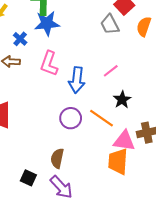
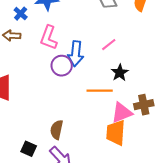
purple circle: (71, 118) -> (62, 66), moved
orange line: (102, 118) -> (100, 91), turned -35
pink triangle: (124, 141) -> (122, 113), turned -30

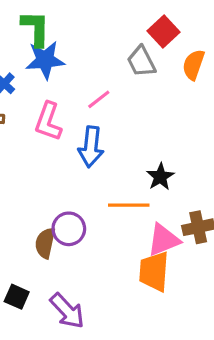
pink line: (109, 45) -> (99, 99), moved
purple circle: (62, 66) -> (69, 229), moved
brown semicircle: (57, 130) -> (45, 243), moved

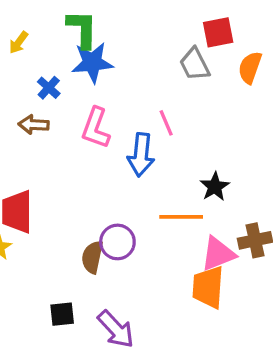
red square: (163, 32) -> (218, 32), turned 32
pink line: (99, 99) -> (166, 123), moved, turned -75
black square: (17, 297) -> (62, 314), turned -30

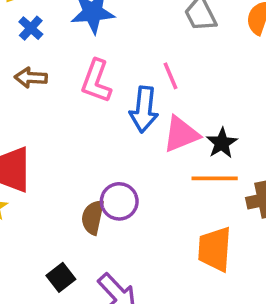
blue cross: (49, 88) -> (31, 28), moved
orange line: (181, 217) -> (215, 178), moved
pink triangle: (218, 254) -> (181, 134), moved
black square: (62, 314) -> (61, 277), turned -32

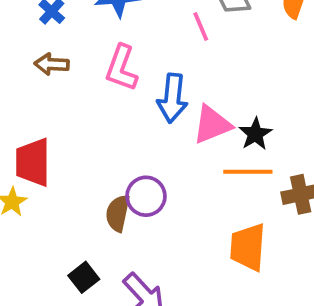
pink line: (170, 76) -> (201, 26), moved

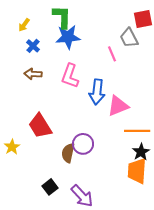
black star: (255, 134) -> (141, 152), moved
red trapezoid: (33, 162) -> (40, 126), moved, turned -32

